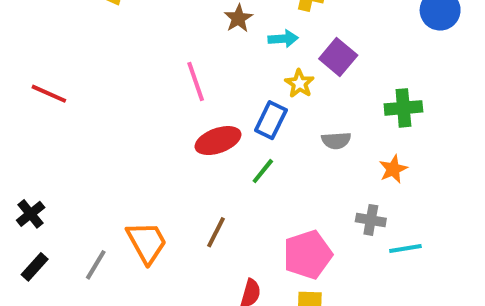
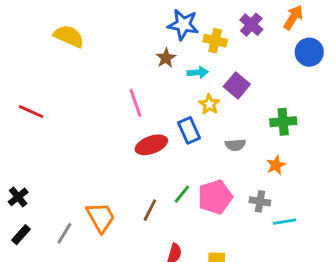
blue rectangle: (271, 120) -> (189, 130), turned -50
green line: (263, 171) -> (182, 194), moved
pink pentagon: (308, 255) -> (215, 197), moved

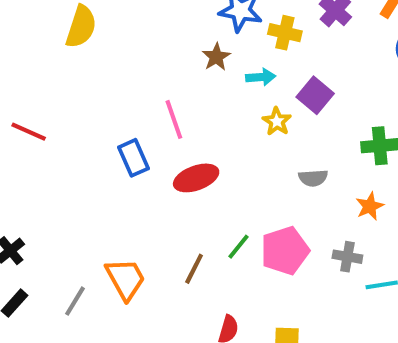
yellow semicircle: (69, 36) -> (81, 27), turned 84
blue rectangle: (189, 130) -> (134, 158), moved

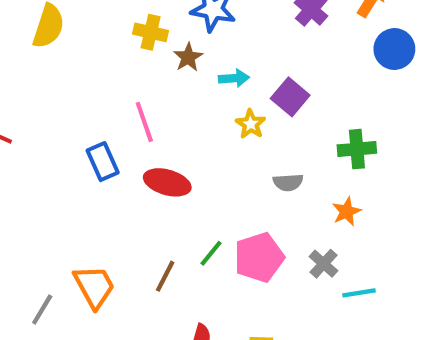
yellow cross: (285, 33) -> (151, 32), moved
red ellipse: (196, 178) -> (167, 182), turned 36
gray cross: (347, 257) -> (324, 264), turned 32

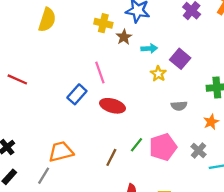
blue rectangle: (103, 162) -> (77, 94), turned 66
orange trapezoid: (94, 287) -> (61, 152), moved, turned -75

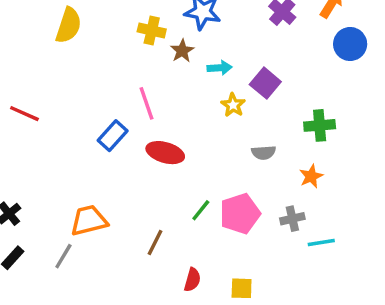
gray cross: (198, 150) -> (292, 219), turned 35
brown line: (111, 157) -> (155, 242), moved

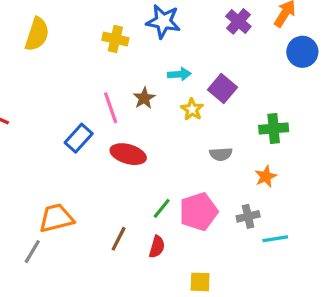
brown star: (182, 51) -> (144, 98), moved
red semicircle: (192, 280) -> (157, 247), moved

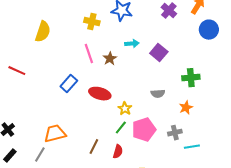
yellow semicircle: (37, 34) -> (43, 32), moved
pink line: (111, 108) -> (89, 54), moved
yellow star: (192, 109) -> (125, 109), moved

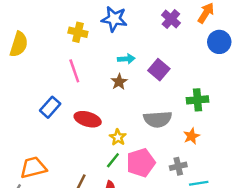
brown star: (110, 59) -> (119, 82), moved
gray semicircle: (158, 94) -> (158, 119), size x1.6

